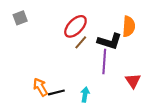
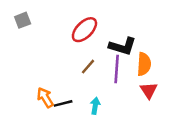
orange semicircle: (129, 26) -> (144, 64), moved
brown line: (81, 42) -> (88, 67), moved

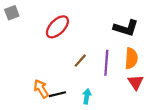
gray square: (23, 20) -> (12, 13), moved
red ellipse: (84, 30) -> (57, 27), moved
black L-shape: (123, 46) -> (126, 28), moved

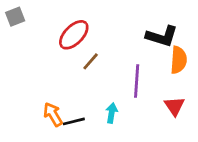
orange semicircle: (131, 58) -> (179, 60), moved
brown line: (80, 61) -> (91, 61), moved
cyan arrow: (87, 96) -> (112, 113), moved

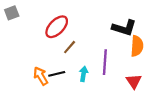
cyan arrow: (112, 113) -> (83, 74), moved
orange arrow: (53, 114) -> (41, 76), moved
black line: (74, 121) -> (57, 74), moved

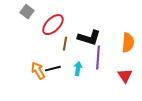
gray square: (12, 13) -> (27, 12), moved, turned -32
black L-shape: (124, 28) -> (89, 38), moved
brown line: (70, 47) -> (65, 44), turned -32

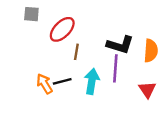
gray square: (27, 12) -> (31, 14), turned -32
black L-shape: (89, 38) -> (120, 45), moved
cyan arrow: (78, 69) -> (92, 81), size x1.5

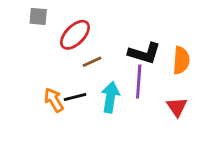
brown line: (76, 52) -> (92, 62), turned 56

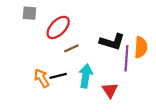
purple line: (139, 82) -> (126, 58), moved
red triangle: (177, 107) -> (110, 90), moved

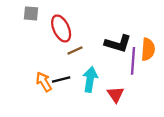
red ellipse: (58, 27) -> (61, 28), turned -70

